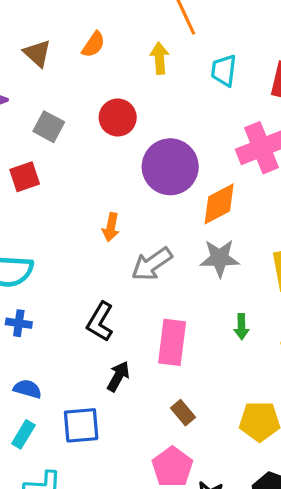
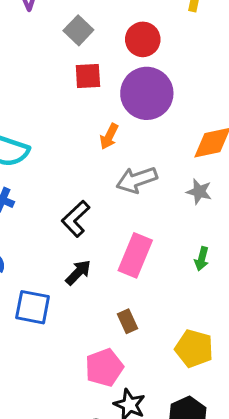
purple circle: (170, 167) -> (147, 93), moved
red square: (25, 177) -> (88, 76), moved
gray star: (220, 258) -> (199, 192), size x0.7

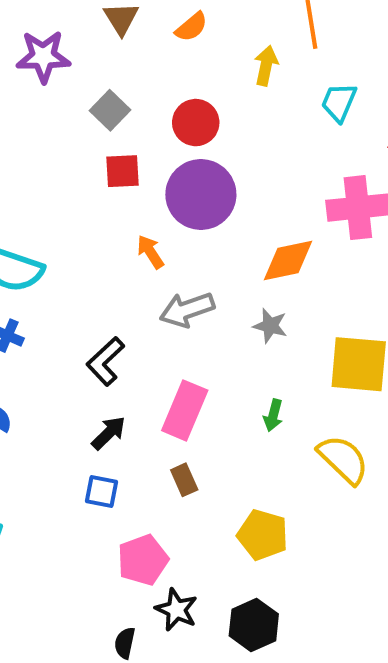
orange arrow: (109, 136) -> (150, 252), turned 120
blue square: (33, 307) -> (102, 492), moved, size x0.7
brown rectangle: (127, 321) -> (184, 480), moved

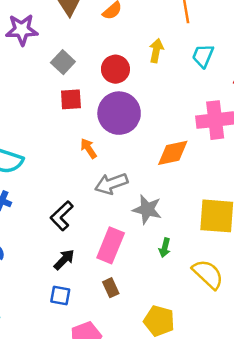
yellow arrow: (266, 66) -> (156, 51), moved
gray star: (270, 326) -> (147, 209), moved, size x1.4

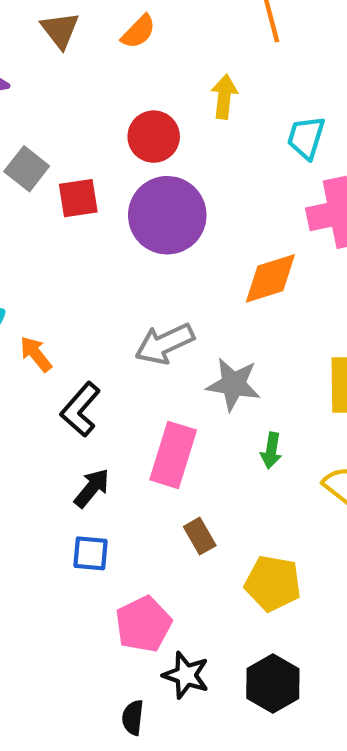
cyan trapezoid: (203, 56) -> (306, 138), moved
gray square: (63, 62) -> (27, 169), moved
orange arrow: (89, 148) -> (36, 354), moved
brown rectangle: (111, 288) -> (200, 536), moved

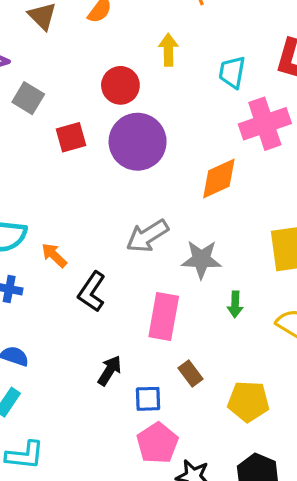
gray square: (27, 169) -> (28, 98), moved
black arrow: (92, 488) -> (110, 371), moved
blue square: (90, 553) -> (148, 399), moved

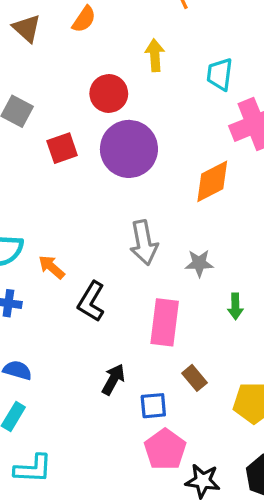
gray arrow: (147, 236) -> (144, 243), turned -66
gray star: (201, 259) -> (199, 263), size x0.7

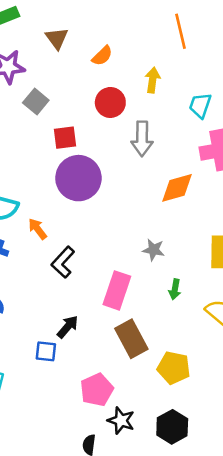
orange semicircle: (84, 19) -> (102, 56), moved
purple circle: (129, 149) -> (78, 178), moved
gray arrow: (144, 243) -> (142, 139), moved
brown rectangle: (195, 378) -> (131, 339), size x1.8
blue square: (153, 406) -> (46, 351), moved

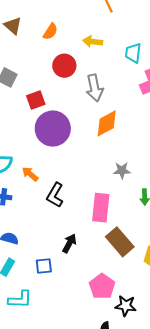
yellow arrow: (153, 80) -> (93, 42), turned -78
orange diamond: (177, 188) -> (107, 123), moved
blue square: (46, 351) -> (44, 266), moved

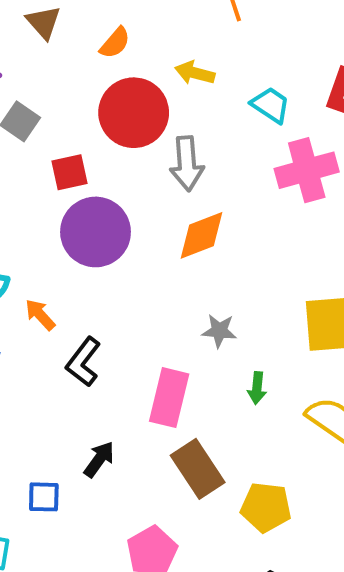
cyan trapezoid: (133, 53) -> (271, 105), turned 110
red circle: (64, 66) -> (134, 113), size x1.5

